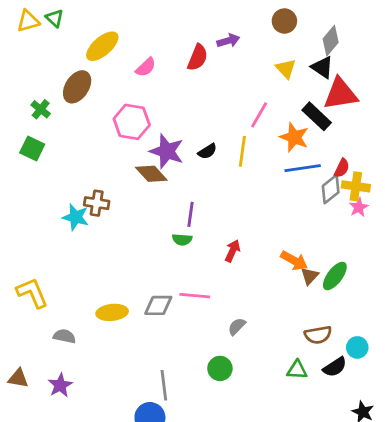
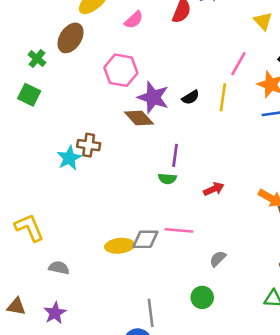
cyan star: (76, 217) -> (69, 158), turned 30
red arrow: (233, 251) -> (214, 189), turned 42
yellow ellipse: (112, 312) -> (120, 246), moved

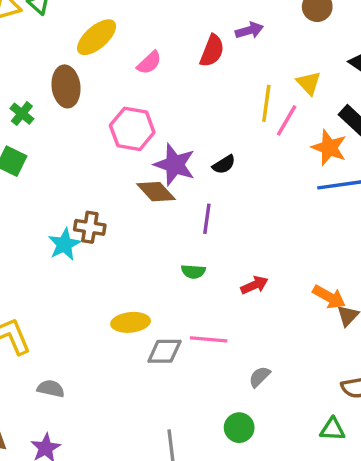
yellow triangle: (263, 21) -> (309, 83), moved
brown ellipse: (71, 38) -> (66, 86), turned -40
yellow line: (223, 97) -> (266, 103), moved
purple line: (175, 155) -> (207, 219), moved
yellow ellipse: (120, 246) -> (131, 322), moved

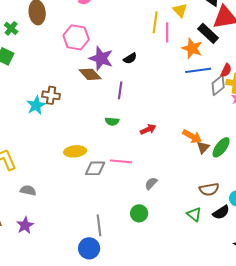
pink line: (287, 120) -> (167, 32), turned -30
green triangle: (333, 429) -> (194, 214), turned 35

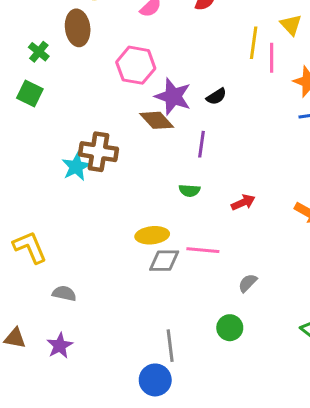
brown cross: (51, 95) -> (98, 152), size x1.4
yellow ellipse: (75, 151) -> (152, 235), moved

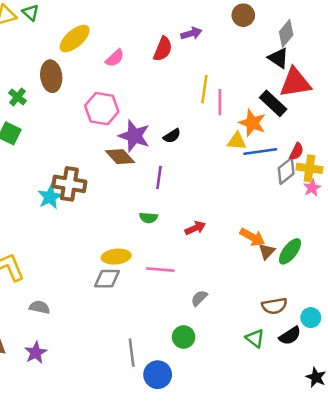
yellow triangle: (291, 25) -> (237, 141), moved, turned -42
gray diamond: (164, 261) -> (107, 279), moved
blue circle: (155, 380) -> (158, 375), moved

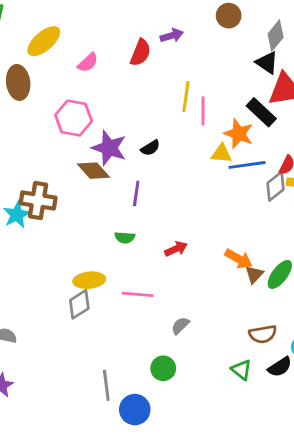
gray diamond: (107, 279) -> (79, 304), turned -32

